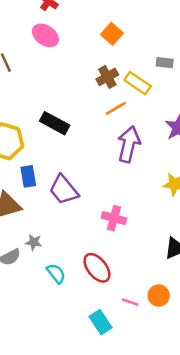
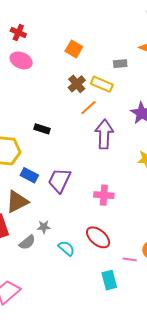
black rectangle: (55, 123) -> (42, 129), size x0.7
blue rectangle: (28, 176) -> (29, 175), turned -42
purple trapezoid: (64, 190) -> (59, 180), turned 76
cyan rectangle: (100, 322) -> (109, 280), turned 30

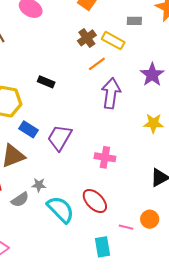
cyan semicircle: (66, 248) -> (61, 209), size x1.6

